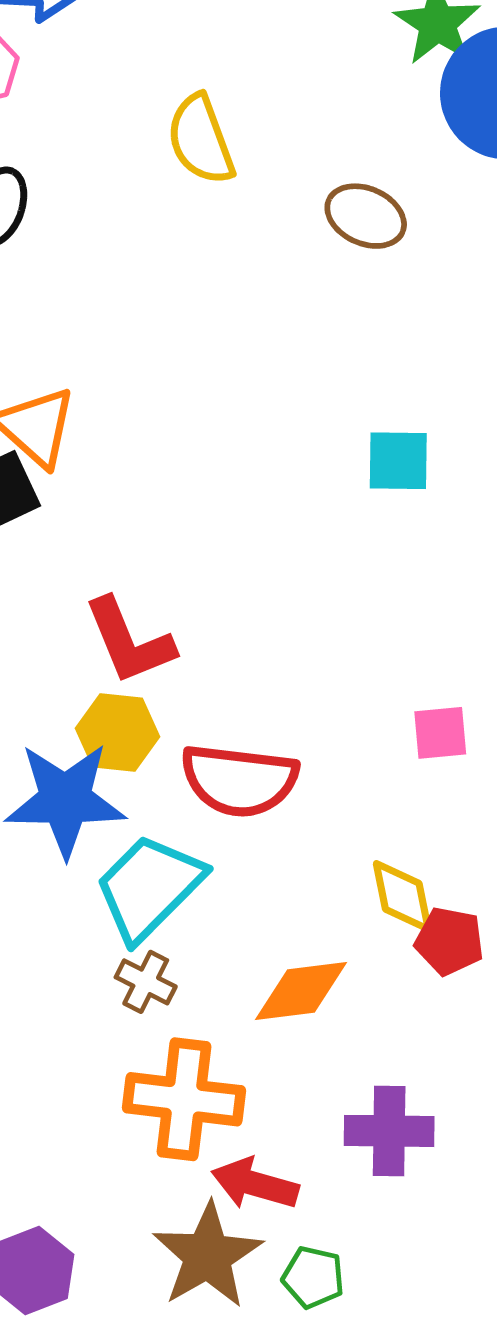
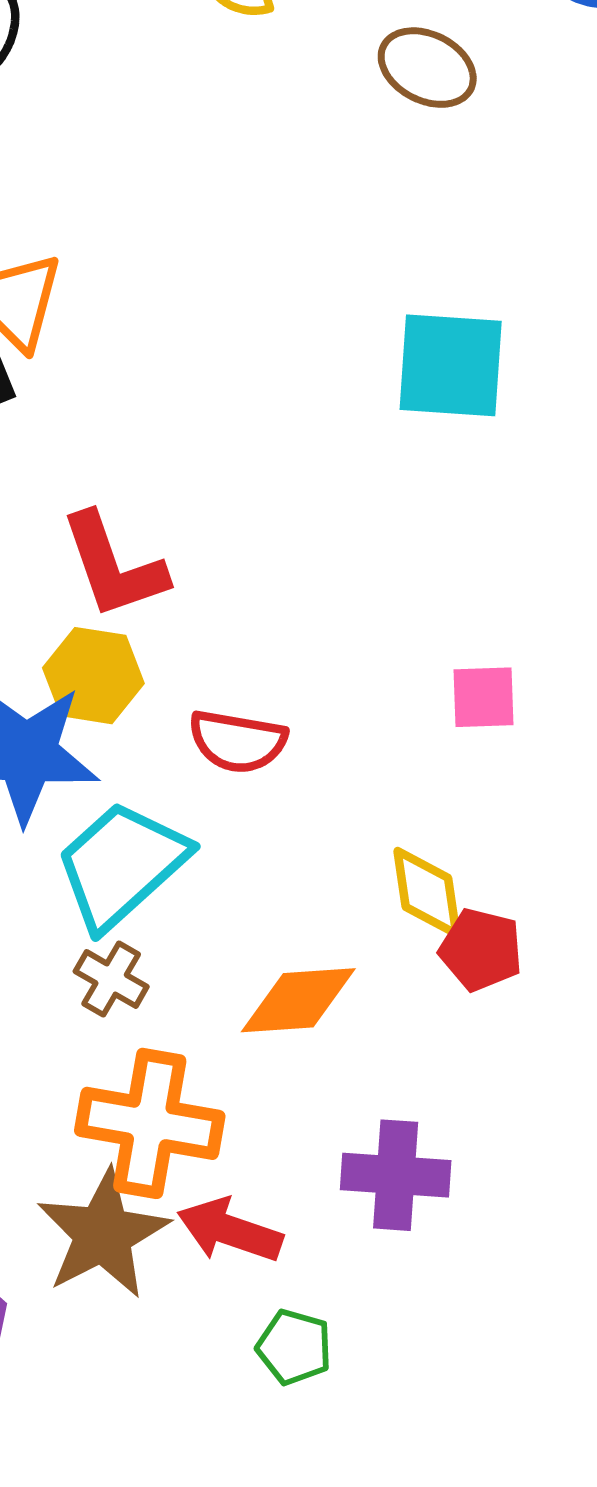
cyan square: (398, 461) -> (451, 365), size x1.4
red semicircle: (239, 780) -> (238, 741), size x0.7
brown star: (207, 1256) -> (103, 1234), moved

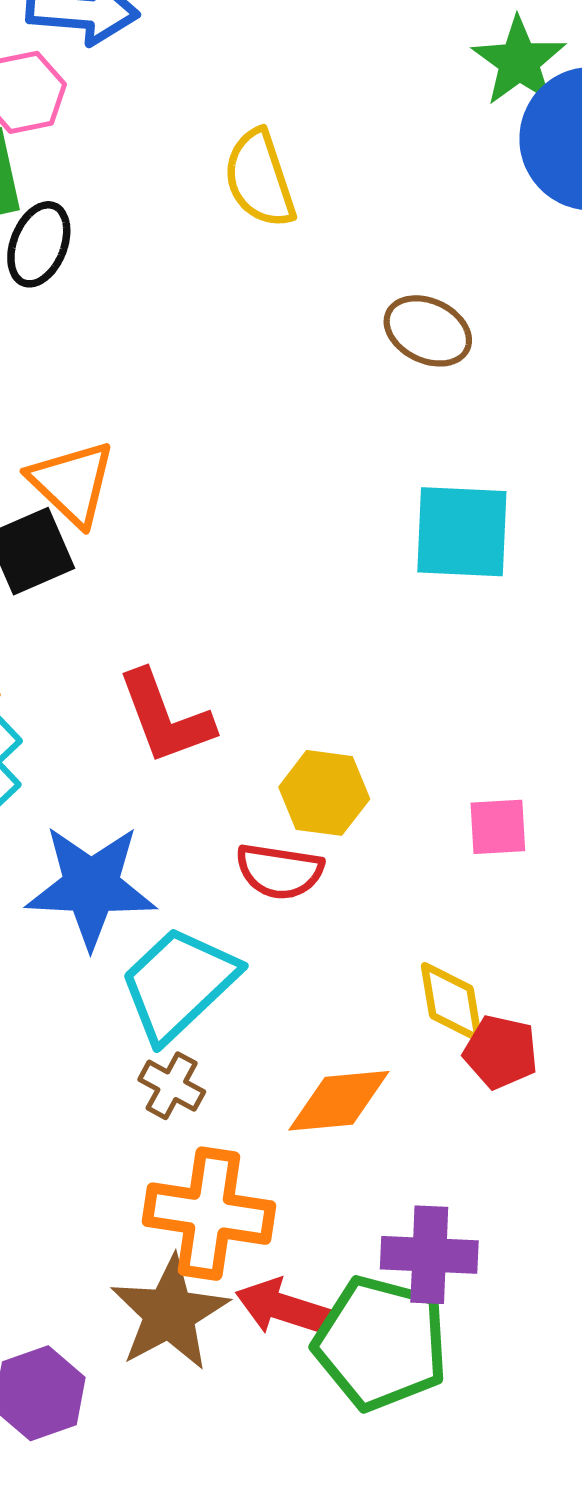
brown ellipse: (427, 68) -> (428, 331), moved
yellow hexagon: (93, 676) -> (324, 793), moved
green pentagon: (294, 1347) -> (381, 1343), moved, size x2.0

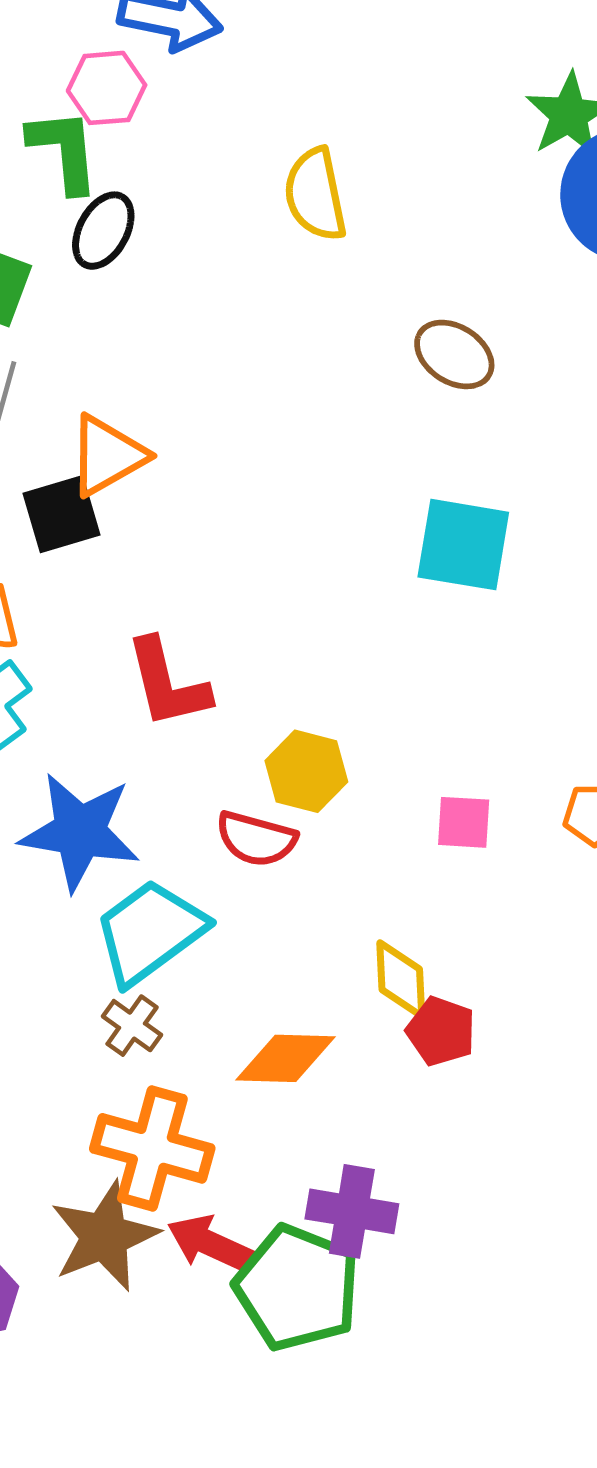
orange triangle: (72, 483) -> (107, 456), turned 40

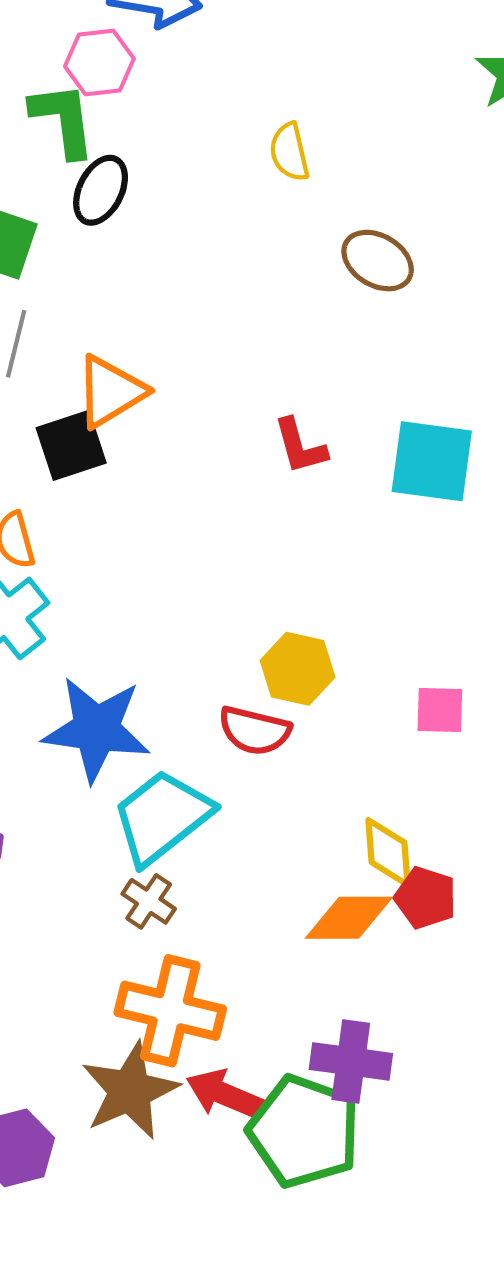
yellow semicircle: (315, 194) -> (289, 152), size x0.7
brown ellipse: (454, 354) -> (378, 261), moved
red L-shape: (167, 683) -> (300, 446), moved, size x0.7
orange diamond: (285, 1058) -> (349, 918), moved

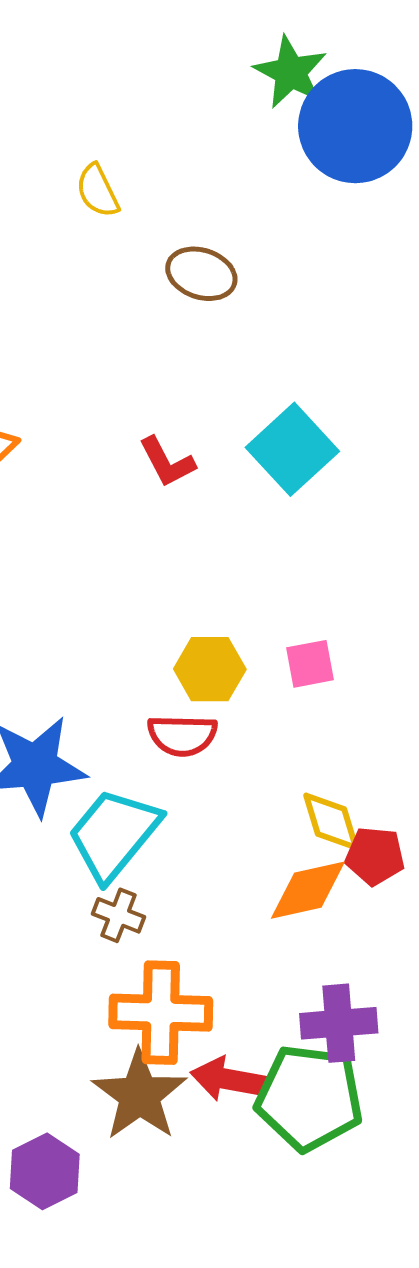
cyan square: (432, 461) -> (292, 449), turned -38
pink square: (440, 710) -> (310, 664), moved

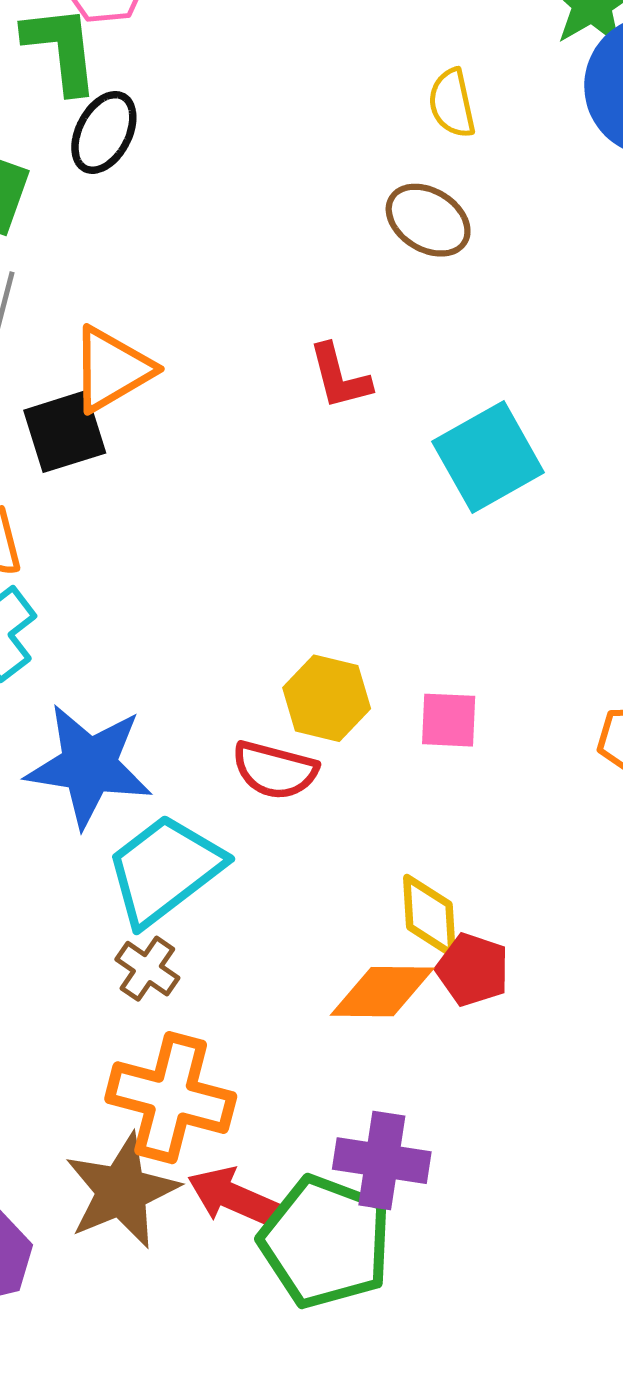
yellow semicircle: (98, 191) -> (452, 103), moved
red L-shape: (167, 462) -> (339, 377), moved

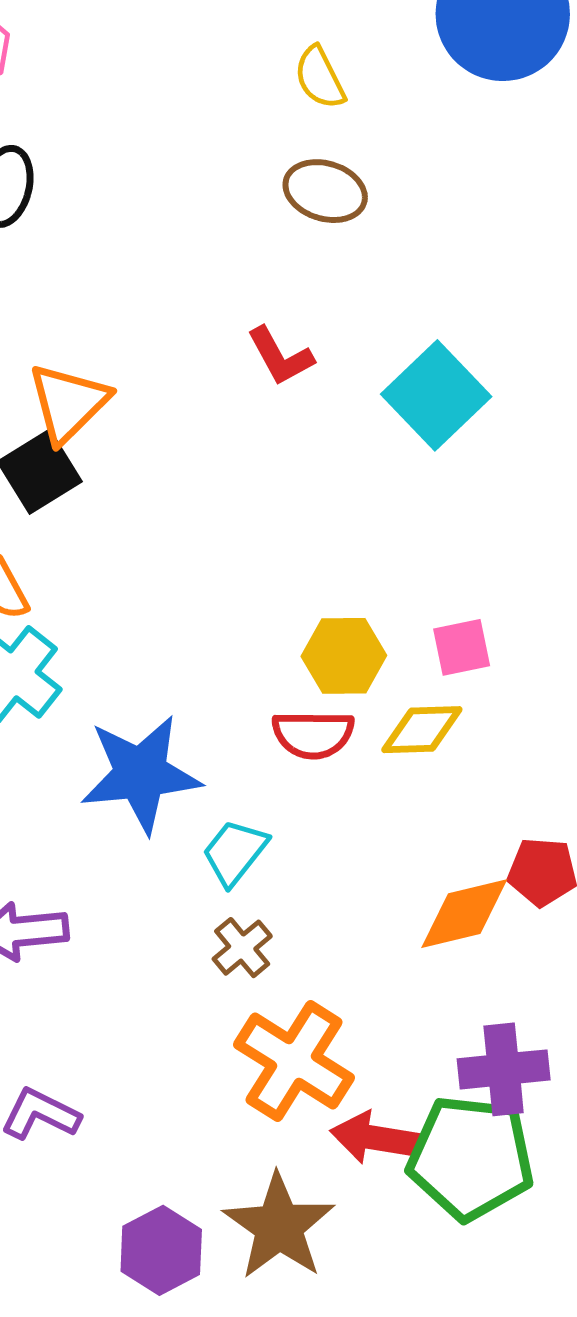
cyan trapezoid: (164, 870) -> (235, 852), size x0.6
yellow diamond: (429, 916) -> (422, 730), moved, turned -74
brown cross: (147, 969) -> (242, 948), turned 30
orange cross: (171, 1098) -> (294, 1061), turned 32
brown star: (122, 1191) -> (279, 1226), moved

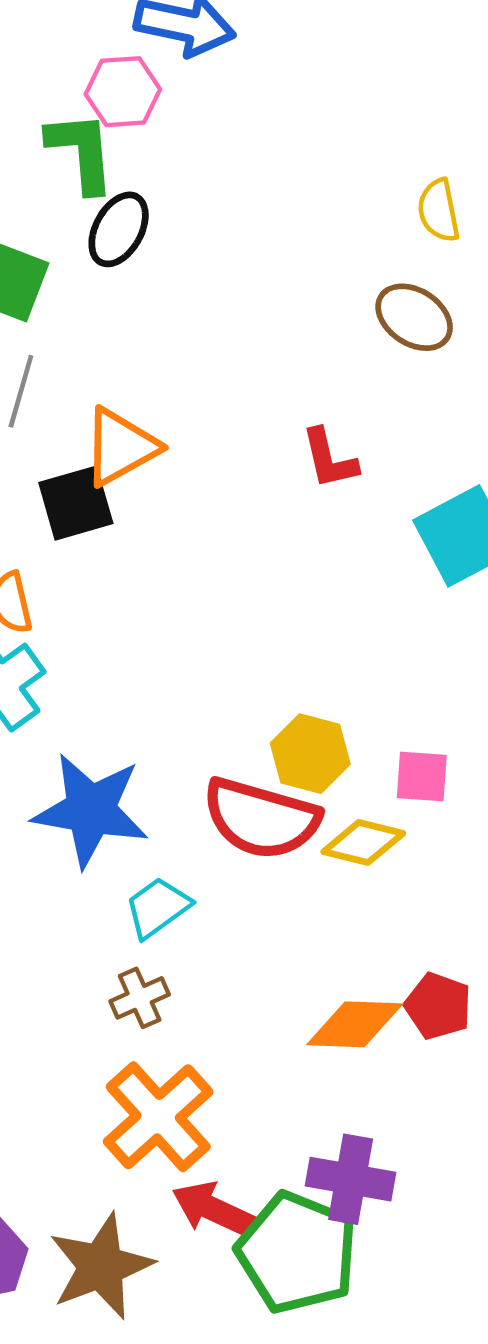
red semicircle: (313, 734) -> (261, 818), size x1.5

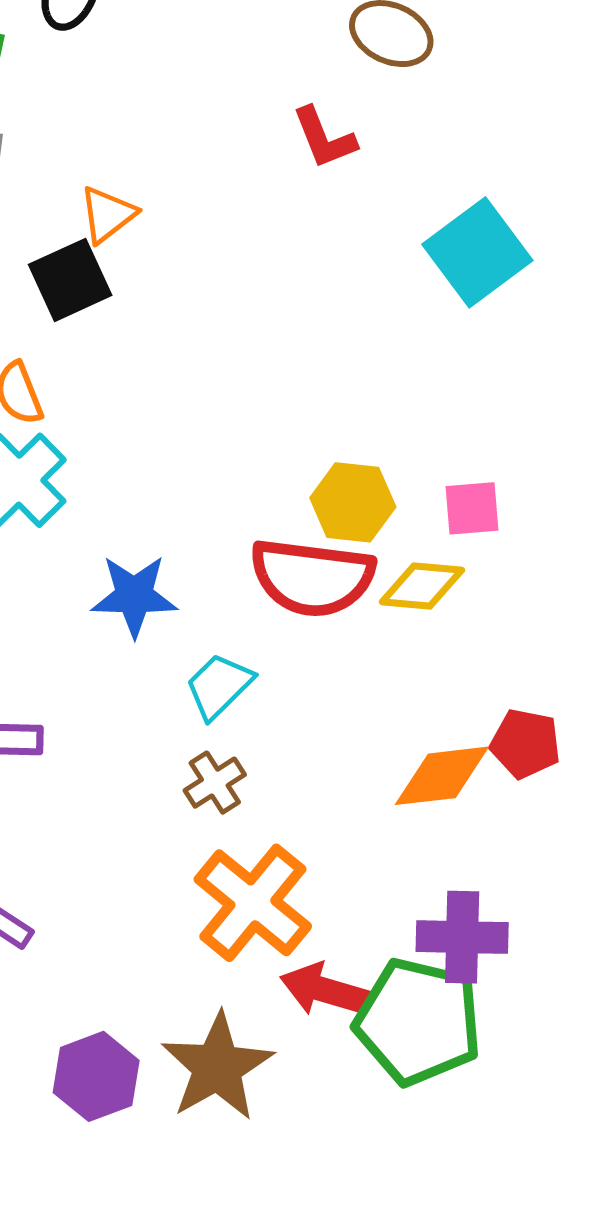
orange triangle: (120, 447) -> (107, 215), size x0.7
red L-shape: (329, 459) -> (324, 138), moved
blue star: (91, 810) -> (134, 596), size x0.7

